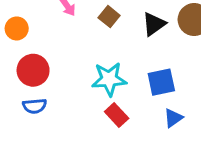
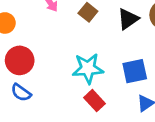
blue semicircle: (35, 106) -> (21, 93), turned 40

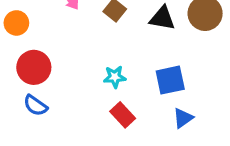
black triangle: (128, 19) -> (162, 18), turned 45
cyan star: (88, 68) -> (115, 77), size x0.6

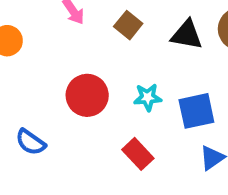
red circle: (34, 67) -> (87, 95), moved
cyan star: (115, 77) -> (148, 97), moved

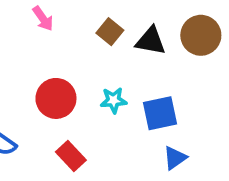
brown square: (128, 25) -> (110, 32), moved
red rectangle: (138, 154) -> (71, 156), moved

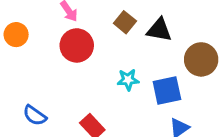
brown circle: (201, 35) -> (201, 59), moved
red circle: (56, 98) -> (77, 45), moved

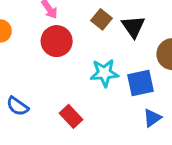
black triangle: (159, 30) -> (133, 27), turned 45
cyan star: (128, 80) -> (104, 73), size x1.4

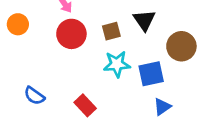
brown square: (101, 19) -> (111, 31), moved, turned 36

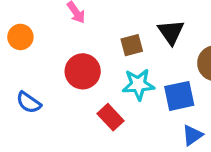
red circle: (71, 34) -> (83, 71), moved
blue semicircle: (34, 96) -> (29, 102), moved
red rectangle: (85, 105) -> (110, 117), moved

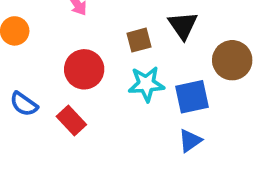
red rectangle: (110, 117) -> (71, 120), moved
blue triangle: (192, 135) -> (190, 141), moved

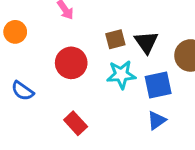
black triangle: (183, 25) -> (146, 42), moved
red rectangle: (71, 120) -> (76, 123), moved

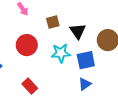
brown square: (115, 39) -> (53, 22), moved

